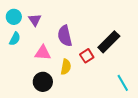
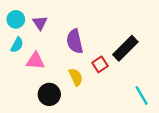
pink triangle: (43, 53) -> (35, 61), moved
yellow semicircle: (66, 67) -> (76, 77), turned -35

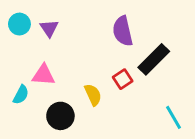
purple semicircle: (75, 41) -> (123, 31), moved
cyan semicircle: (17, 45) -> (21, 95), moved

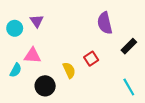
cyan circle: (19, 24) -> (15, 28), moved
purple semicircle: (123, 31) -> (105, 23), moved
black rectangle: (154, 59) -> (129, 46), moved, size x0.7

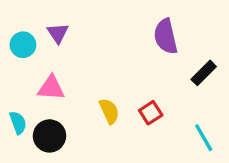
red square: (91, 59) -> (151, 113), moved
cyan semicircle: (16, 70) -> (18, 123), moved, turned -48
black circle: (45, 86) -> (49, 136), moved

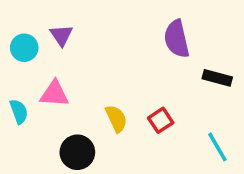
black rectangle: (204, 73) -> (217, 78), turned 60
cyan semicircle: (18, 123) -> (19, 112), moved
black circle: (49, 136) -> (77, 152), moved

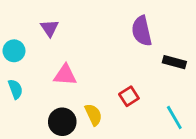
cyan circle: (24, 48) -> (14, 51), moved
pink triangle: (54, 94) -> (65, 75), moved
yellow semicircle: (116, 119) -> (93, 115), moved

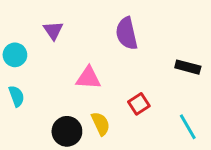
purple semicircle: (142, 31) -> (127, 33), moved
pink triangle: (65, 75) -> (88, 78), moved

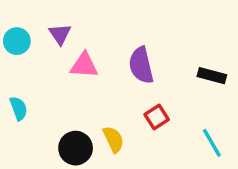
purple semicircle: (127, 33) -> (141, 65), moved
cyan circle: (15, 55) -> (17, 41), moved
pink triangle: (88, 78) -> (84, 65), moved

